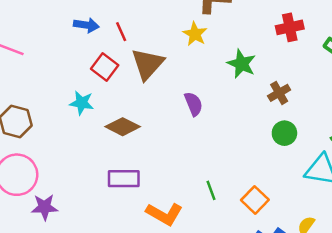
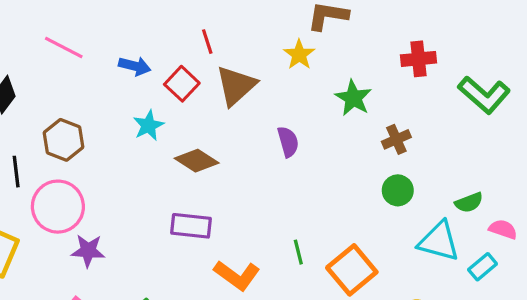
blue arrow: (86, 25) -> (135, 66), moved
cyan star: (82, 103) -> (148, 125), turned 30
orange square: (255, 200) -> (352, 270), size x1.4

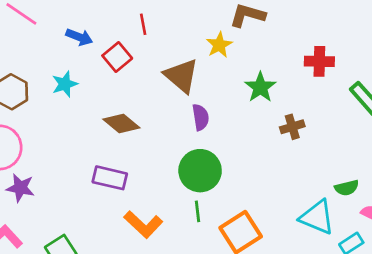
brown triangle: (236, 86) -> (181, 76), moved, turned -45
cyan star: (148, 125) -> (65, 84), moved
green circle: (398, 190) -> (200, 171), moved, size x1.6

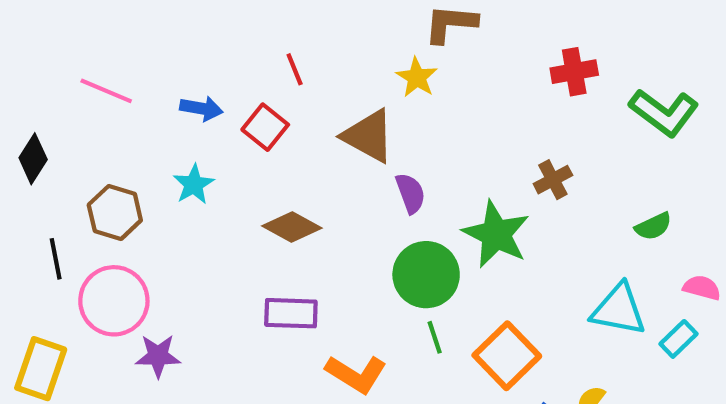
green star: (260, 87) -> (496, 234), moved, size x1.4
green semicircle: (347, 188) -> (653, 226), moved

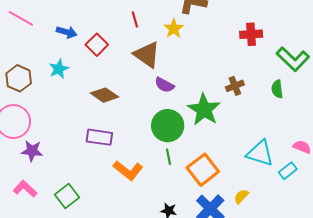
red line: (295, 69) -> (135, 19), moved
purple semicircle: (410, 193) -> (164, 85), turned 132
green semicircle: (653, 226) -> (277, 89), moved, turned 102

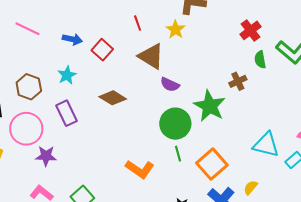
red cross: (251, 34) -> (250, 30), turned -30
green semicircle: (277, 89) -> (260, 60), moved
purple rectangle: (99, 137) -> (66, 113), moved, turned 60

